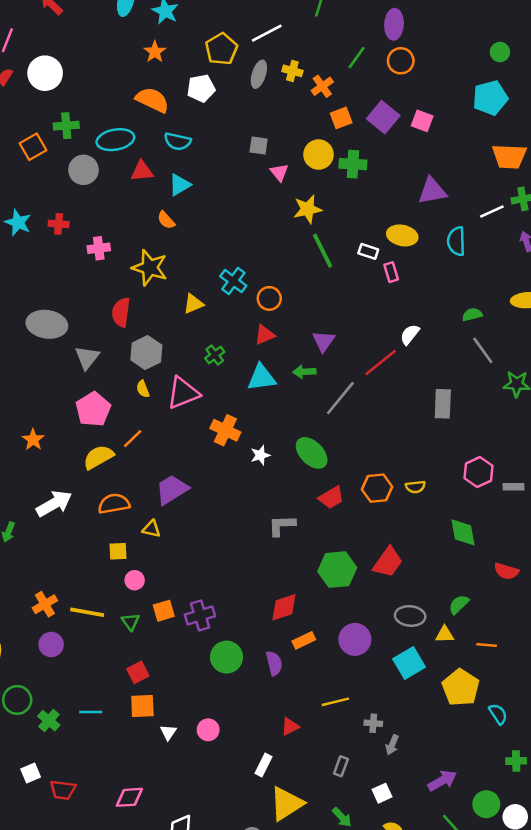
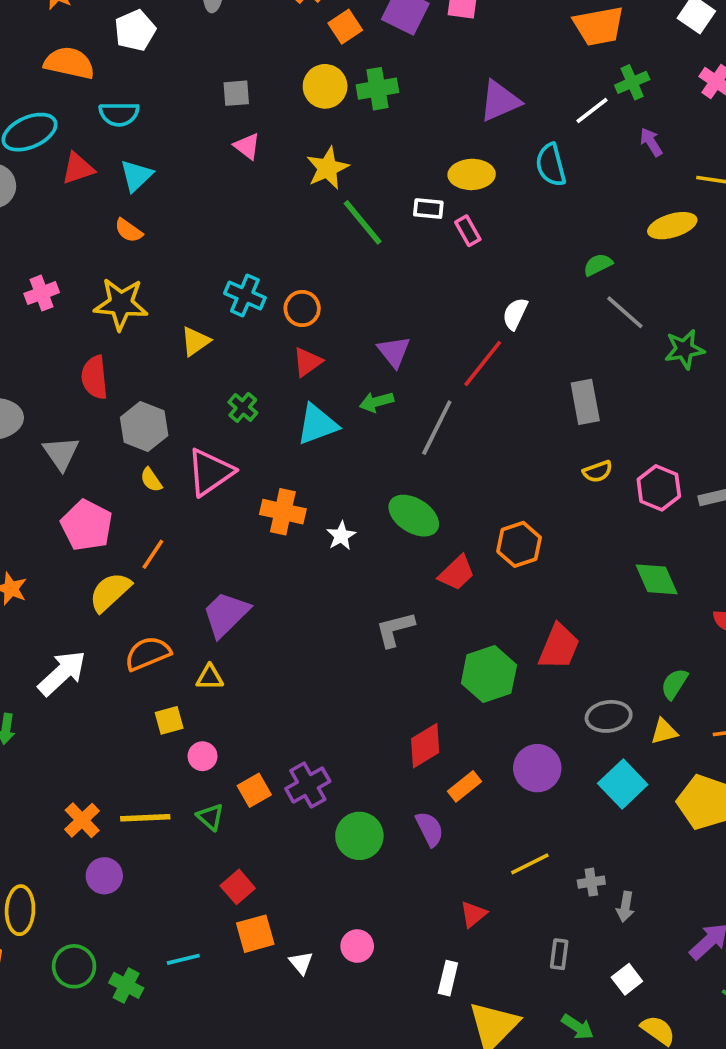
pink triangle: (279, 172) -> (247, 146), moved
yellow semicircle: (415, 487) -> (598, 471), moved

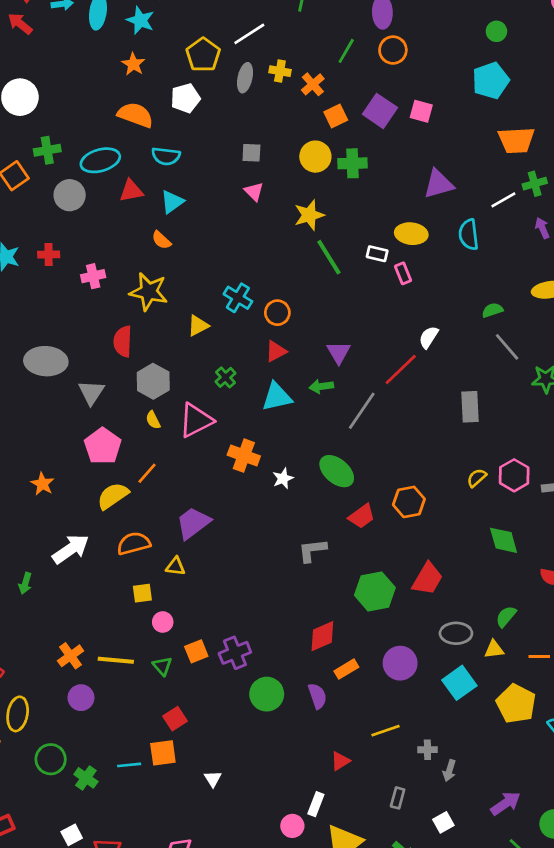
yellow semicircle: (598, 471) -> (477, 478), moved, turned 150
orange square: (255, 934) -> (163, 753), moved
pink circle: (357, 946) -> (292, 826), moved

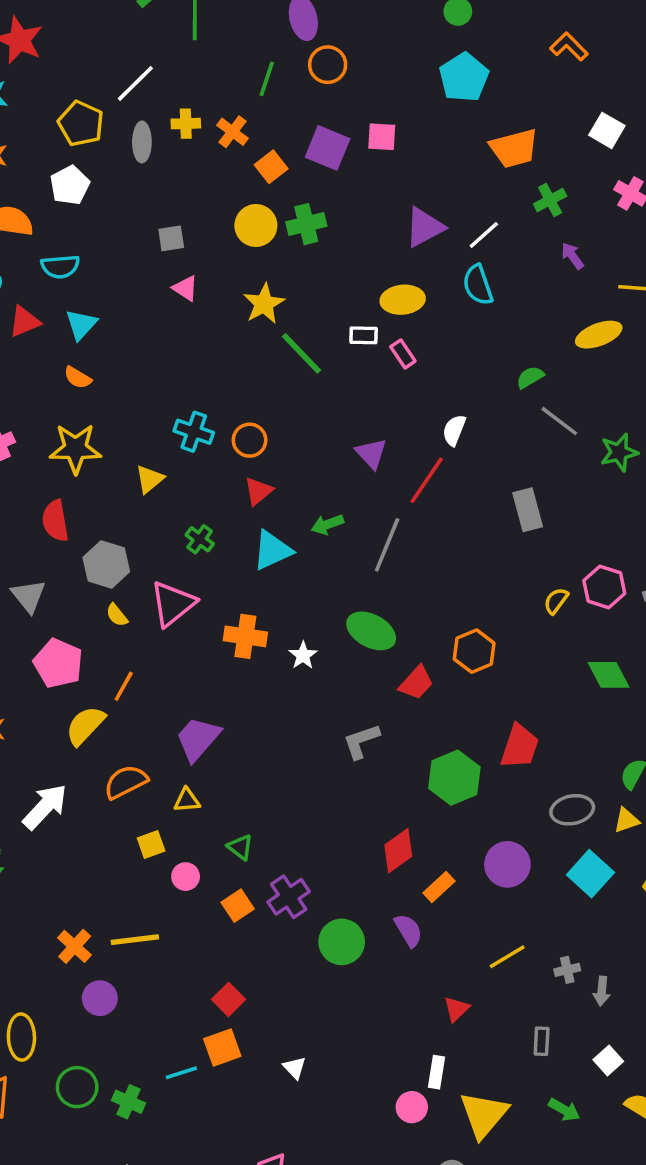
white line: (503, 200) -> (484, 235), moved
purple triangle: (339, 352) -> (371, 454), moved
green triangle: (162, 666) -> (240, 847), moved

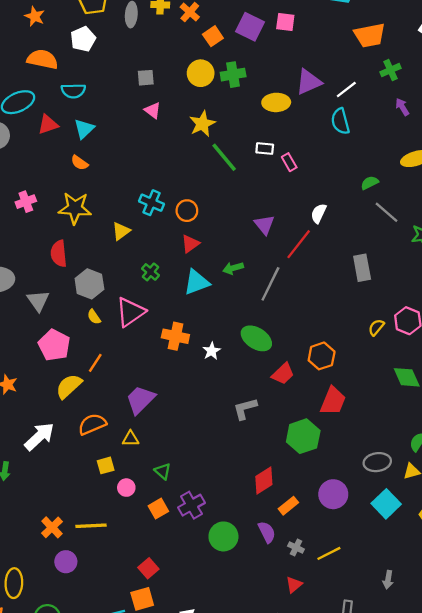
yellow ellipse: (403, 300) -> (276, 102), moved
red trapezoid: (520, 746) -> (333, 401), moved
gray cross: (567, 970) -> (296, 548), moved, turned 35

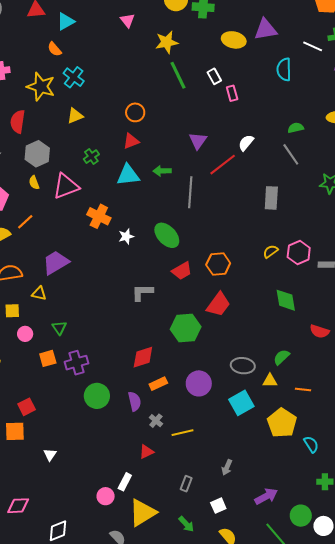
white line: (346, 90) -> (313, 46), moved, turned 48
white rectangle: (265, 149) -> (214, 76), turned 42
cyan cross: (152, 203) -> (74, 77), moved
gray line: (386, 212) -> (291, 154), moved
gray line: (270, 284) -> (190, 192), turned -36

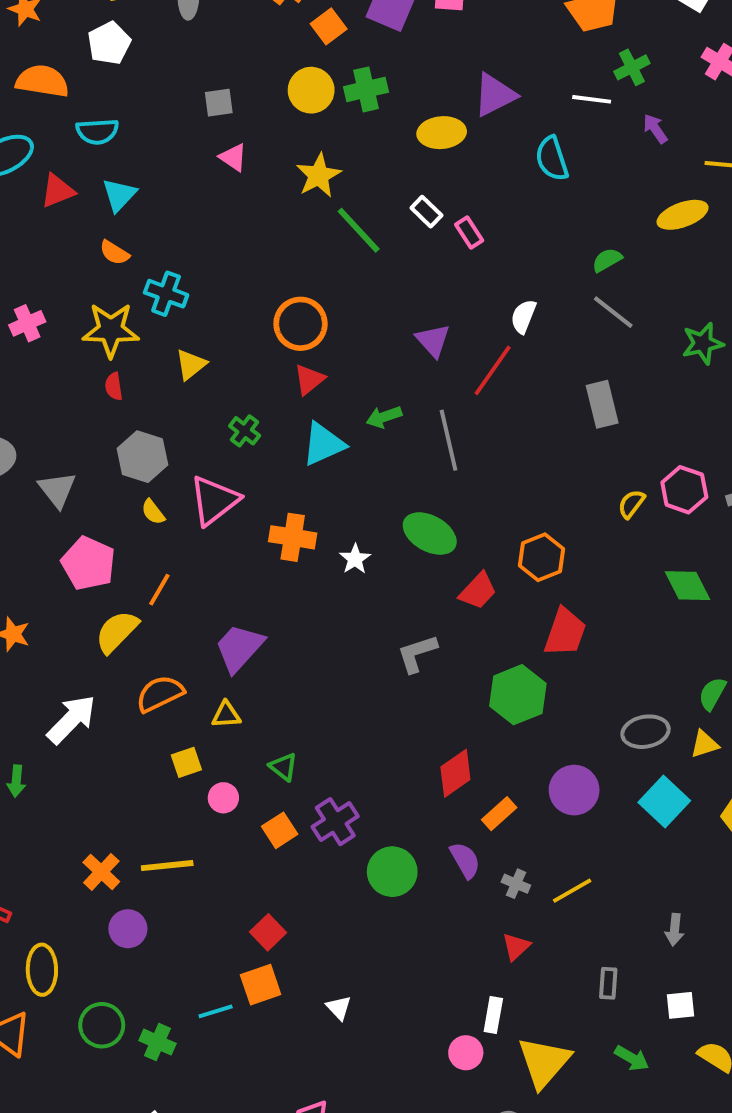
orange circle: (135, 112) -> (301, 324), size x1.4
red semicircle: (18, 122) -> (114, 386), moved, size x0.6
white square: (218, 506) -> (680, 1005), turned 35

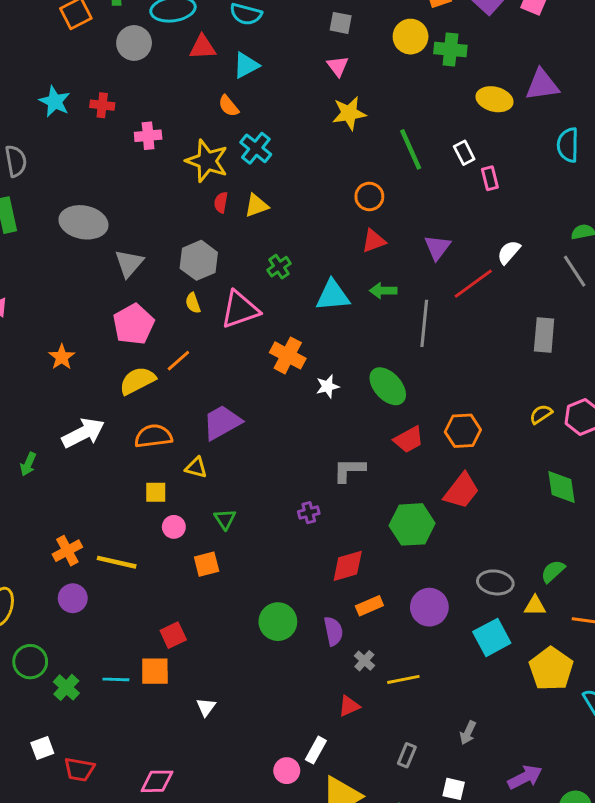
yellow star: (319, 175) -> (349, 113), moved
orange circle: (301, 324) -> (369, 196), moved, size x0.7
red triangle: (309, 379) -> (374, 241), moved
red semicircle: (114, 386) -> (221, 202), moved
purple cross: (335, 822) -> (309, 513), moved, size x0.6

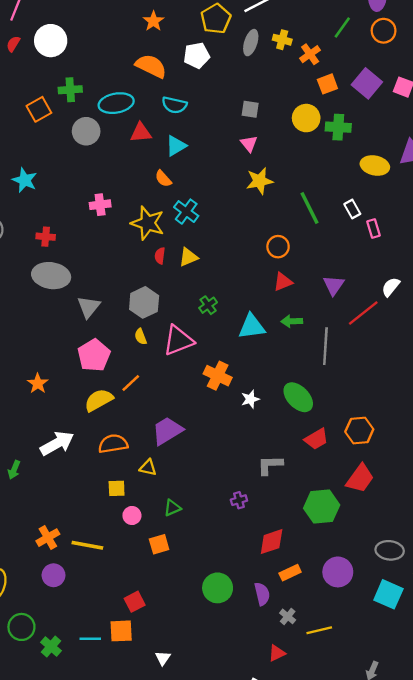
red cross: (102, 105) -> (46, 237), moved
green triangle: (225, 519) -> (172, 508), turned 42
cyan square: (492, 637) -> (388, 594), turned -36

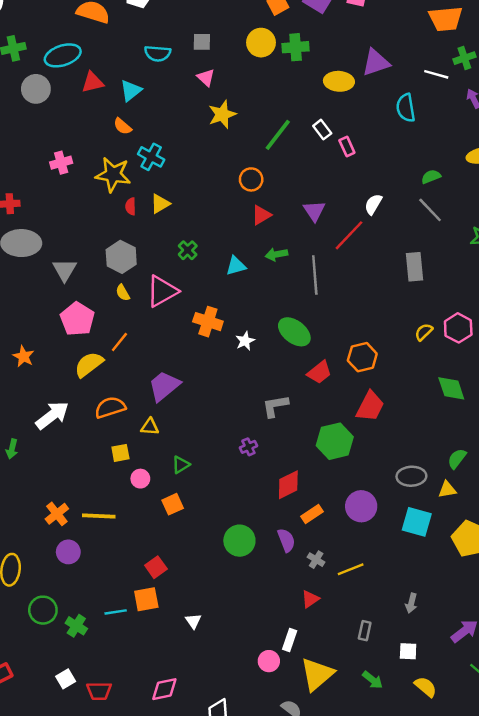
cyan semicircle: (174, 105) -> (158, 53), moved
green line: (309, 208) -> (278, 135), turned 72
cyan triangle: (252, 327) -> (236, 266), size x0.7

